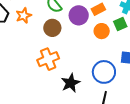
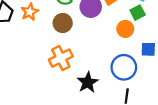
orange circle: (102, 31) -> (125, 29), moved

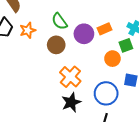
orange cross: (61, 58) -> (70, 77), moved, turned -30

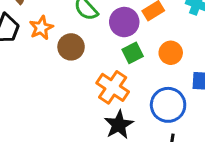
brown circle: (56, 45) -> (71, 47), moved
green square: (126, 45) -> (133, 53), moved

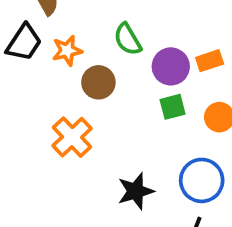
orange cross: (113, 87) -> (72, 137), moved

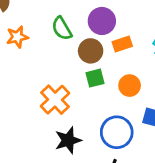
purple circle: (171, 66) -> (102, 21), moved
brown circle: (98, 82) -> (91, 51), moved
orange cross: (72, 137) -> (55, 100), moved

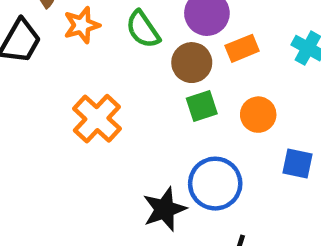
orange star: (17, 37) -> (82, 25), moved
orange cross: (55, 100) -> (97, 119), moved
blue circle: (117, 132) -> (215, 184), moved

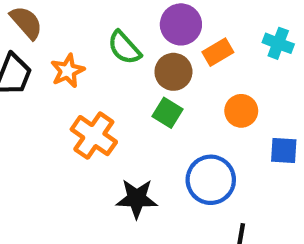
orange star: (82, 25) -> (68, 71), moved
green square: (202, 106) -> (167, 113), moved, turned -32
black star: (164, 209) -> (137, 199), moved, turned 30

